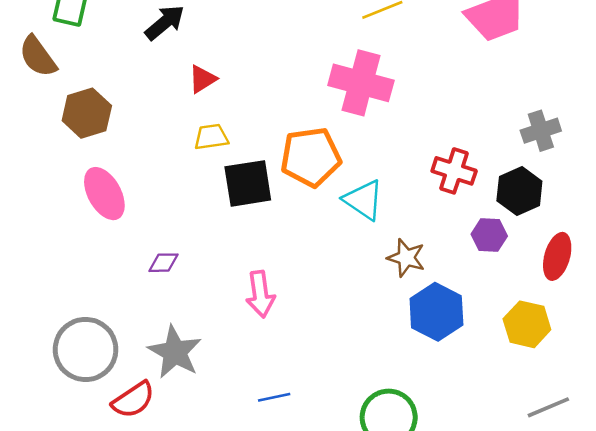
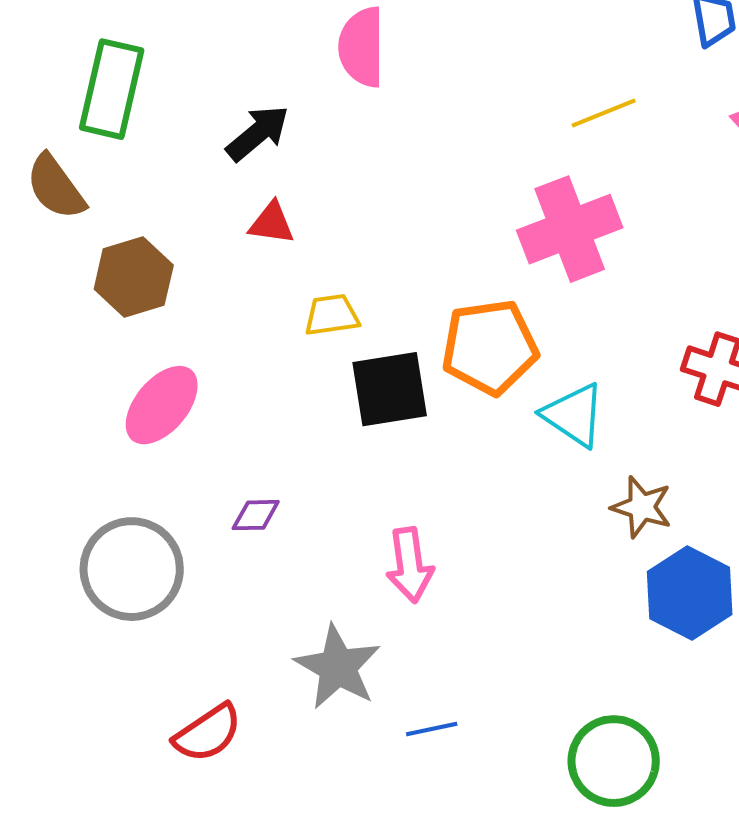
red triangle: (202, 79) -> (272, 223), moved, turned 40
pink cross: (361, 83) -> (570, 229), turned -36
pink ellipse: (104, 194) -> (162, 405), turned 69
gray circle: (86, 349) -> (132, 569), moved
gray star: (175, 352) -> (338, 667), moved

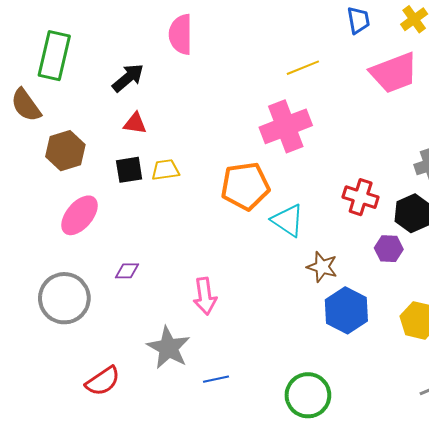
black square: (390, 389) -> (129, 170), moved, size x0.7

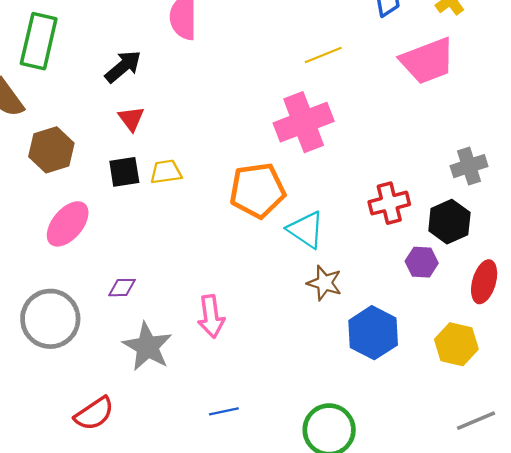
red triangle: (135, 123) -> (131, 119), turned 45
red cross: (361, 197) -> (389, 203), turned -32
brown star: (322, 267) -> (324, 283), moved
gray star: (168, 348) -> (147, 347), moved

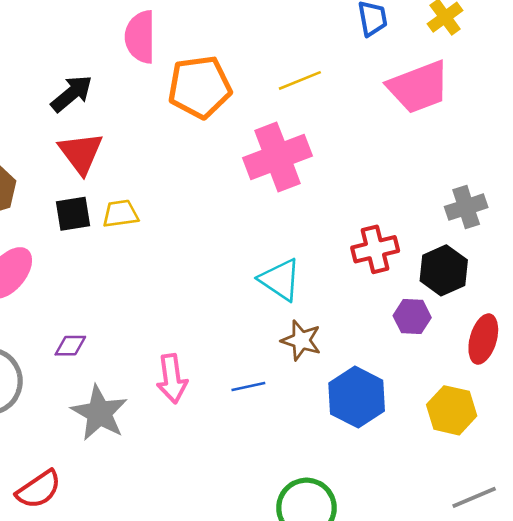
red triangle: (131, 119) -> (81, 153), size x1.5
orange pentagon: (257, 190) -> (200, 87), moved
blue line: (224, 411) -> (248, 387), moved

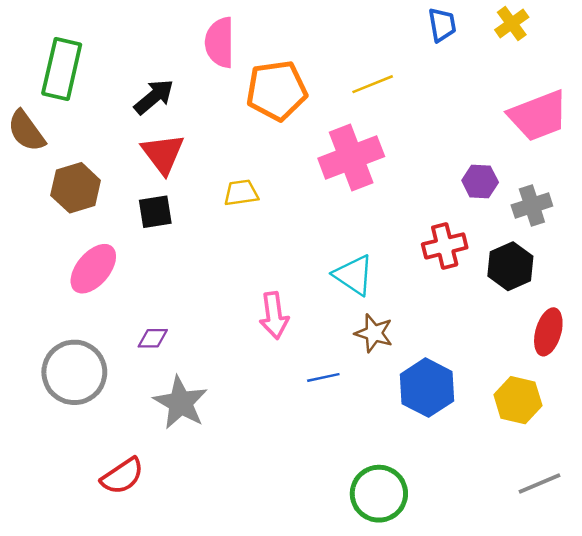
pink trapezoid: (419, 87) -> (538, 116), moved
yellow trapezoid: (120, 214) -> (241, 193), moved
purple hexagon: (412, 317) -> (480, 181), moved
pink arrow: (172, 379) -> (274, 315), moved

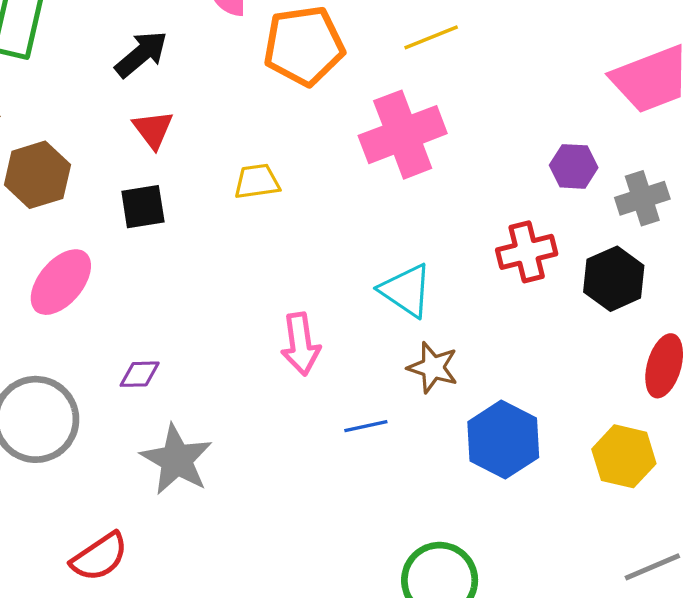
red triangle: (163, 154) -> (153, 130), size x0.7

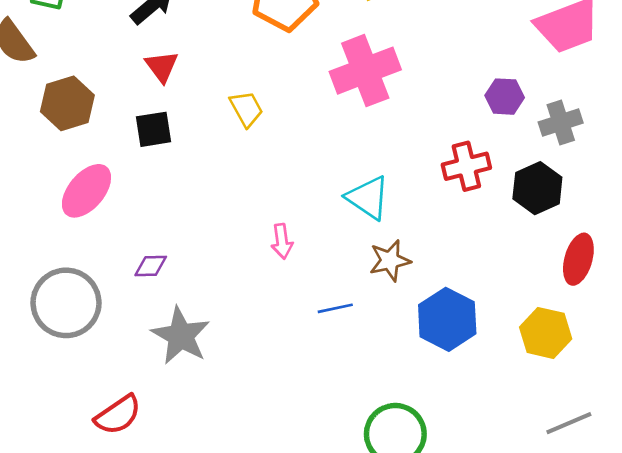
yellow trapezoid: (257, 181) -> (246, 109), turned 69
pink arrow: (300, 344) -> (282, 241), size x0.7
brown star: (433, 367) -> (390, 261), turned -30

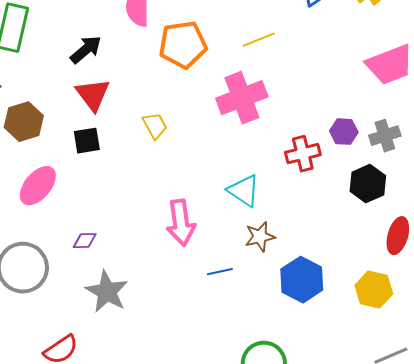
red triangle: (162, 66) -> (93, 95), size x1.4
purple hexagon: (505, 97) -> (344, 132), moved
red cross: (466, 166) -> (303, 154), moved
pink arrow: (282, 241) -> (181, 223), size x1.8

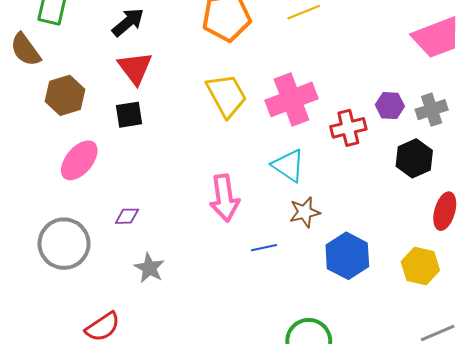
pink cross: (242, 98) -> (291, 99), moved
yellow trapezoid: (155, 126) -> (226, 95), moved, size x1.6
gray star: (107, 292) -> (149, 268), size x0.7

